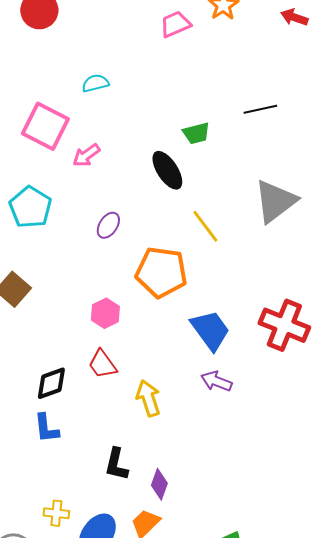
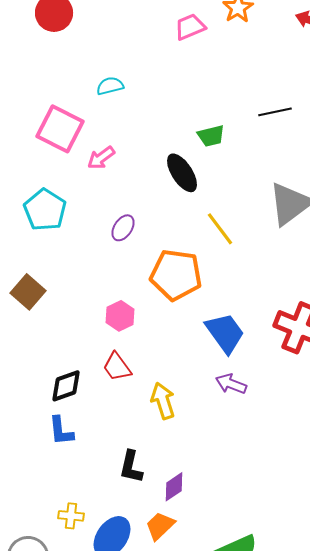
purple diamond: (159, 484) -> (174, 487), turned 36

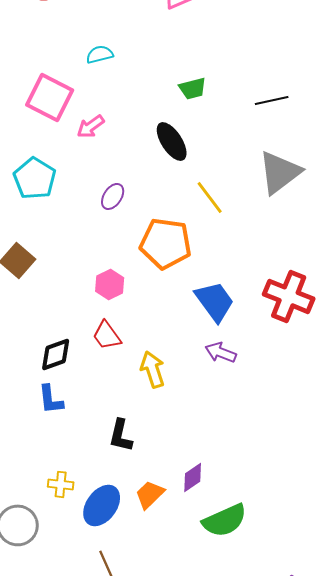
black line: (275, 112) -> (272, 100), moved
green trapezoid: (211, 136) -> (193, 88), moved
purple diamond: (174, 487) -> (193, 477), moved

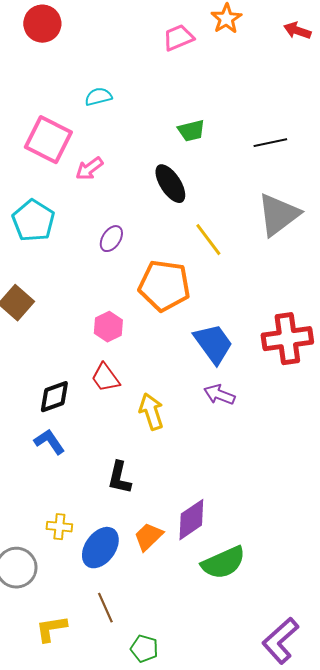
red cross: (289, 296) -> (287, 339), turned -30
blue L-shape: (51, 399) -> (49, 442), turned 152
purple diamond: (193, 477) -> (191, 520), size x1.4

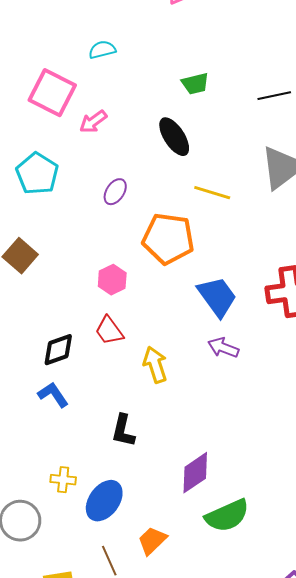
yellow line: (208, 240) -> (212, 193), turned -36
orange trapezoid: (148, 537) -> (152, 541), moved

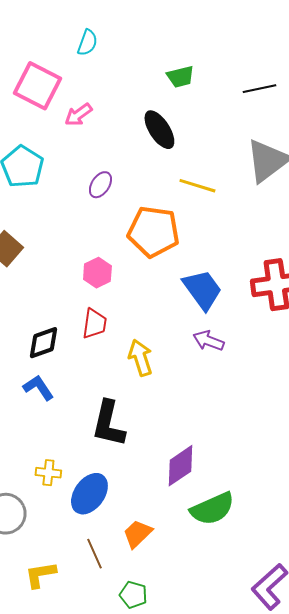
cyan semicircle: (102, 50) -> (87, 43), turned 124
red trapezoid: (109, 331) -> (94, 324), turned -136
black L-shape: (123, 431) -> (108, 424), size x1.4

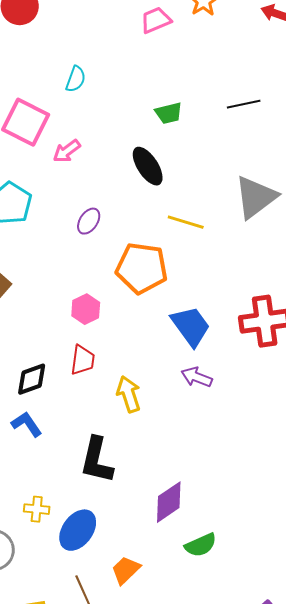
black line: (259, 89) -> (244, 104), moved
green semicircle: (212, 509) -> (201, 545), size x0.7

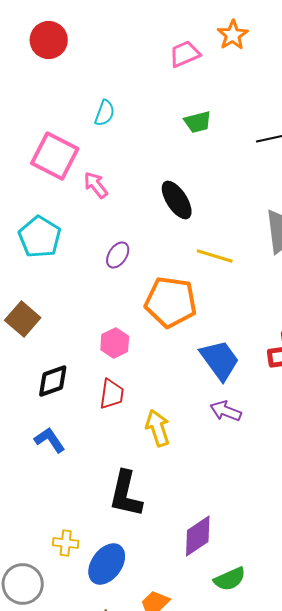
green trapezoid: (169, 113) -> (198, 122), moved
pink arrow: (67, 151) -> (96, 185), turned 88
black diamond: (32, 379) -> (53, 381), moved
blue L-shape: (27, 424) -> (50, 440), moved

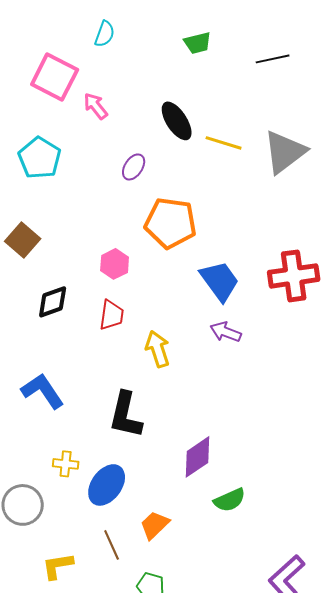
purple ellipse: (118, 255) -> (134, 167), moved
yellow line: (215, 256) -> (224, 143), moved
blue L-shape: (50, 440) -> (43, 391), moved, size x1.4

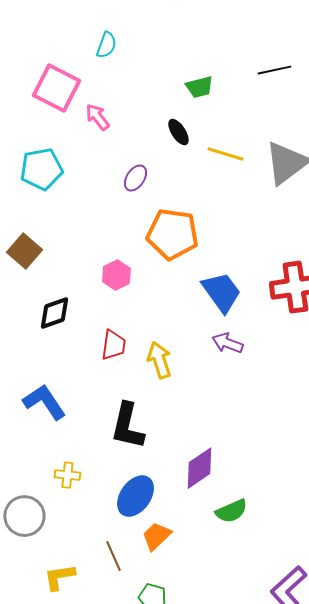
green trapezoid: (198, 43) -> (199, 87), moved
black ellipse: (177, 121) -> (178, 132), size x0.7
cyan pentagon: (40, 158) -> (41, 169), turned 30
red trapezoid: (112, 315) -> (113, 345), moved
blue ellipse: (107, 485) -> (135, 496), moved

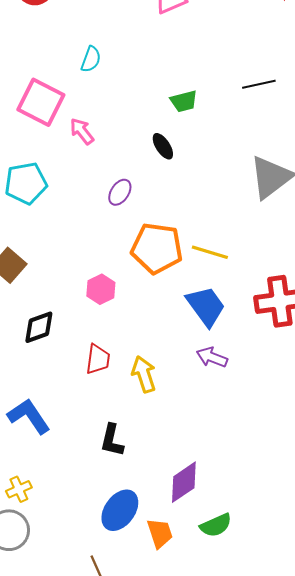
yellow line: (225, 154) -> (210, 252), moved
black L-shape: (127, 426) -> (112, 440), size x0.7
yellow cross: (67, 475) -> (19, 489), moved, turned -30
orange trapezoid: (156, 536) -> (160, 533), moved, turned 116

